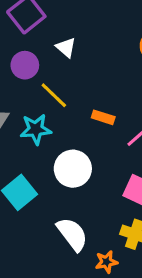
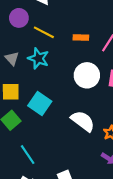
cyan star: (36, 129) -> (38, 58), turned -30
white circle: (73, 169) -> (87, 75), moved

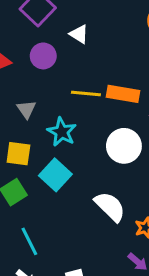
yellow line: (44, 32) -> (86, 94), moved, turned -30
orange rectangle: (81, 38) -> (123, 94), size x1.5
cyan star: (38, 58) -> (62, 132), moved

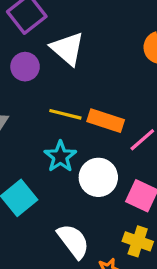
white triangle: (79, 34) -> (68, 49), size x1.6
cyan star: (62, 132) -> (60, 156), moved

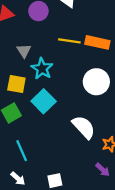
cyan star: (60, 156) -> (42, 69), moved

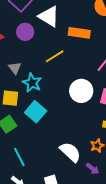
yellow line: (69, 41) -> (55, 56), turned -36
orange rectangle: (97, 42) -> (79, 33), moved
white semicircle: (84, 127) -> (70, 152), moved

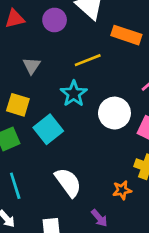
cyan star: (32, 83) -> (74, 94), moved
white semicircle: (70, 152) -> (68, 182), moved
purple arrow: (93, 169) -> (99, 218), moved

